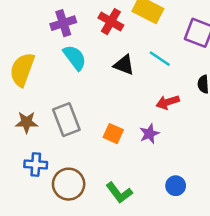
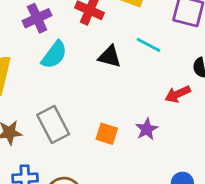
cyan semicircle: (75, 58) -> (54, 55), turned 80
red arrow: (168, 102) -> (178, 94), moved

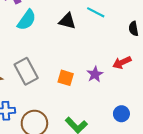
red arrow: (178, 94) -> (122, 63), moved

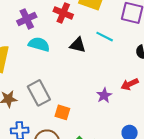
cyan semicircle: (27, 20) -> (39, 44), turned -110
orange square: (66, 78) -> (62, 112), moved

